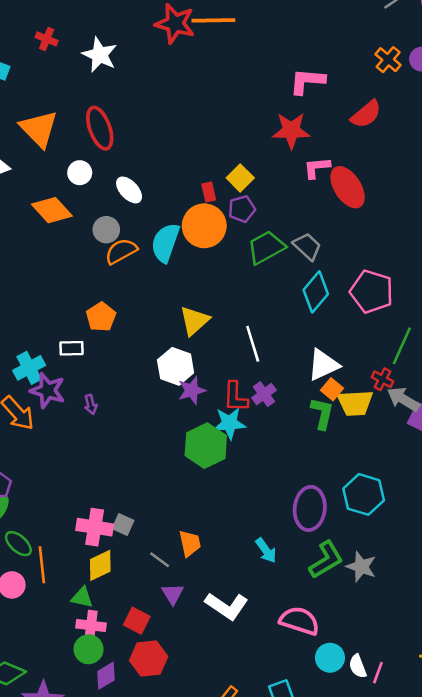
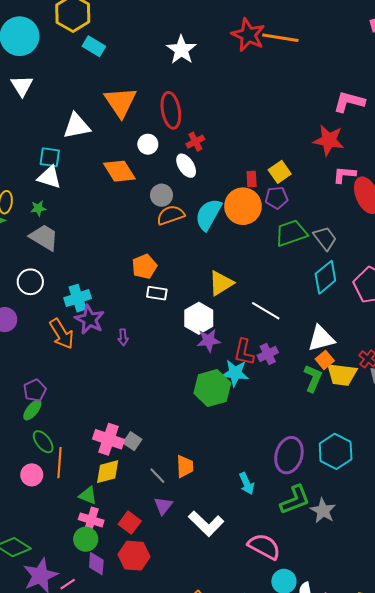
red cross: (47, 39) -> (195, 142), moved, turned 30
white line: (253, 344) -> (266, 311), turned -52
white rectangle: (72, 348) -> (157, 293), moved
purple diamond: (106, 676) -> (96, 564), turned -65

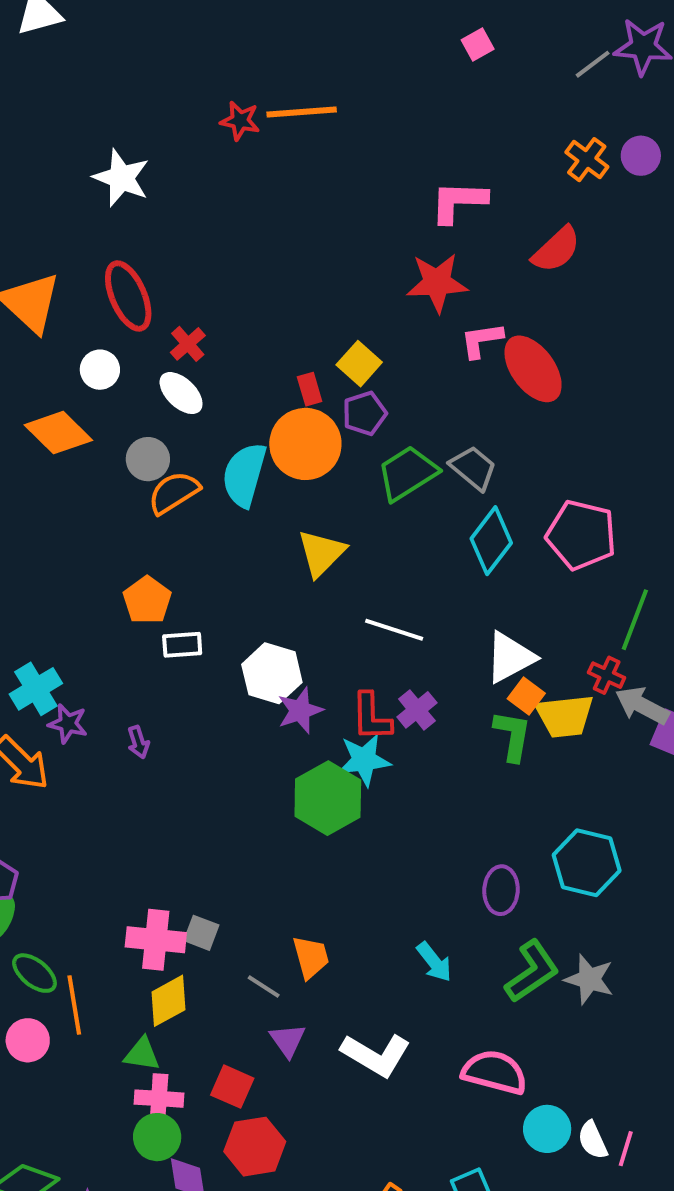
red star: (248, 35) -> (240, 121), size x0.6
yellow triangle: (221, 283) -> (321, 553), moved
purple star: (90, 319) -> (68, 724), size x0.7
purple ellipse: (289, 455) -> (501, 890), size x0.7

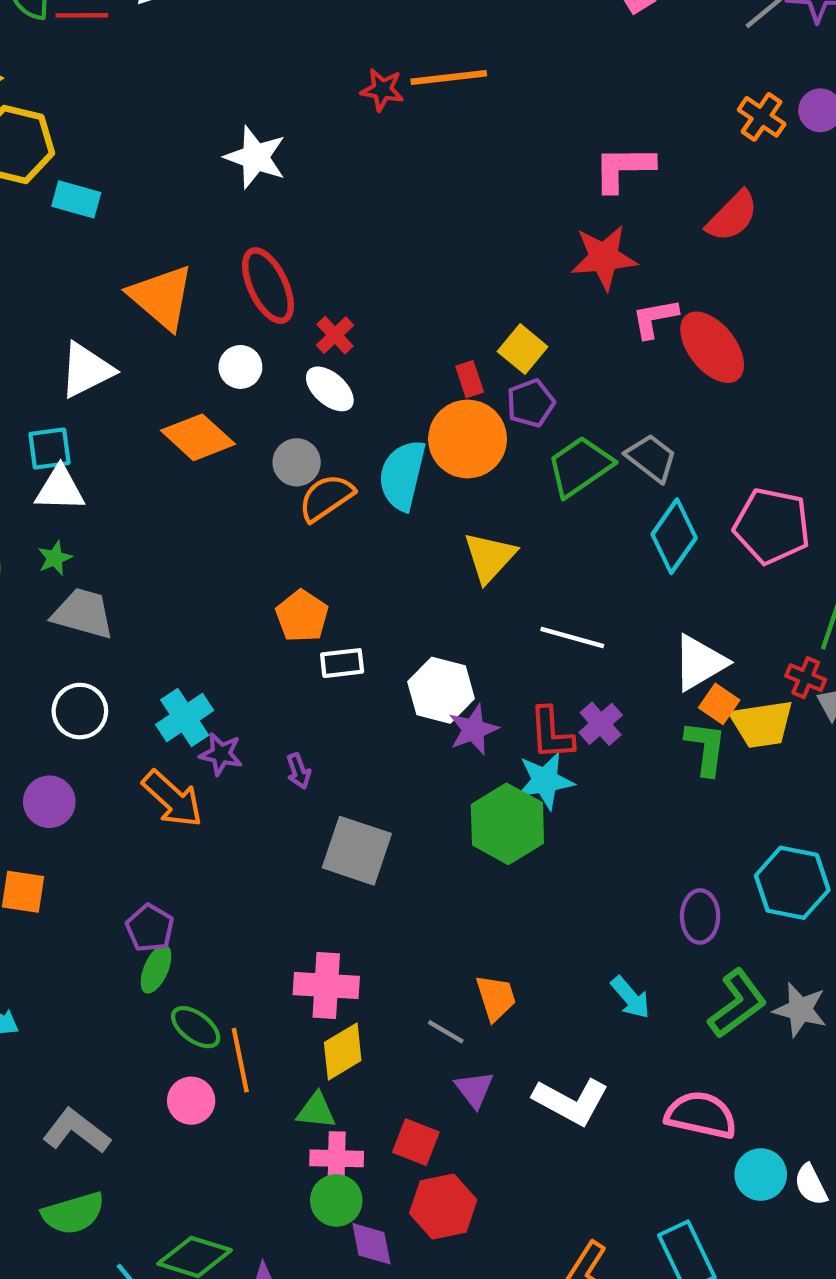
gray square: (201, 933) -> (357, 851), moved, size x1.8

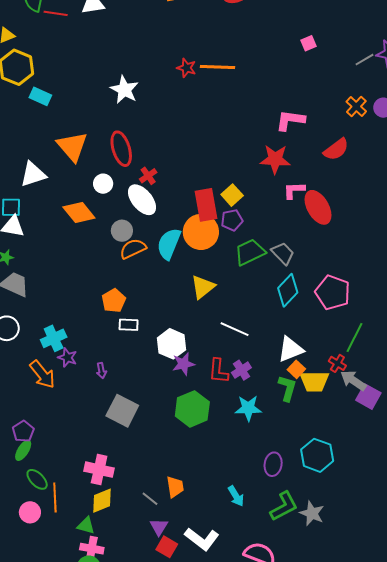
red rectangle: (470, 379) -> (206, 205), size x2.0
white ellipse: (330, 389) -> (142, 200), size x1.4
cyan star: (545, 781) -> (248, 408), moved
red square: (416, 1142) -> (167, 547), moved

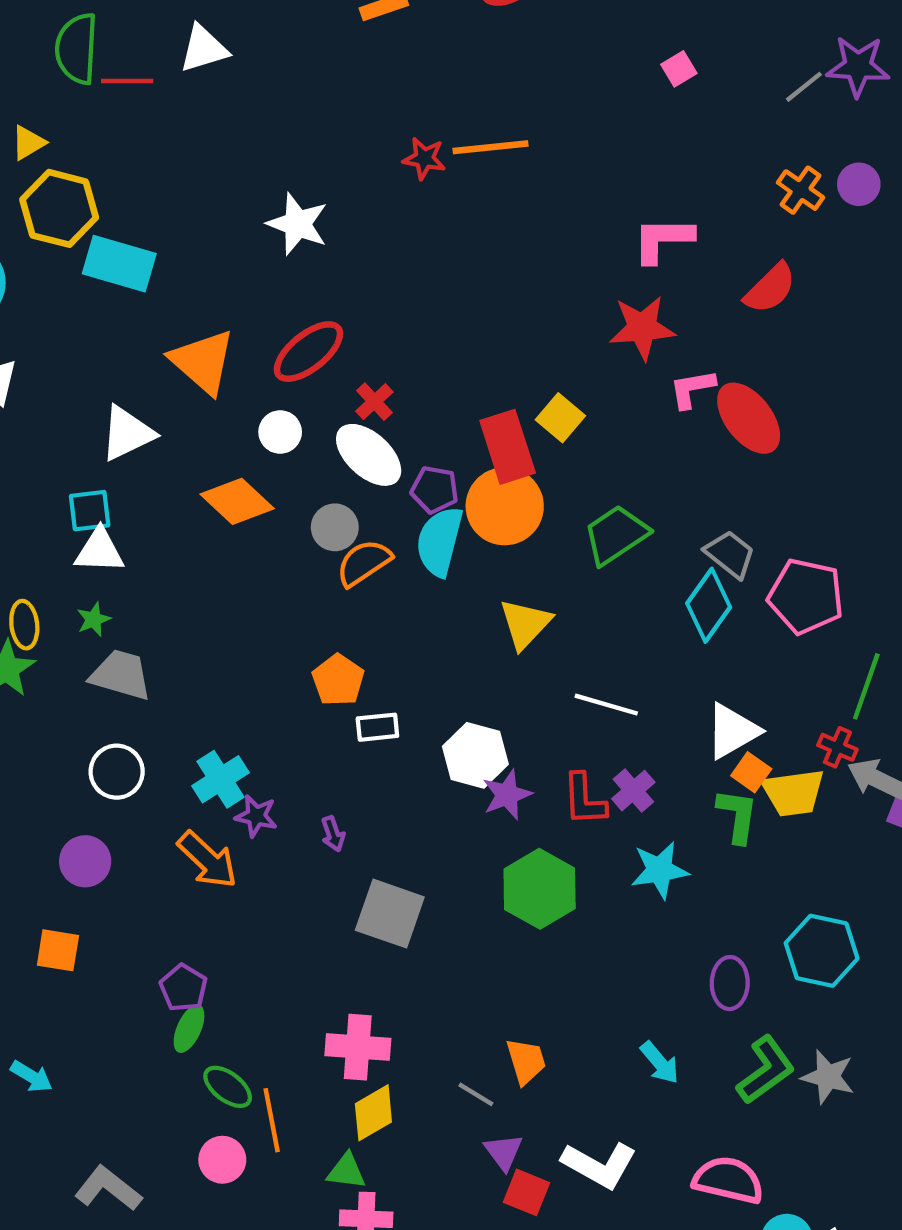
cyan rectangle: (40, 96) -> (119, 264), size x1.5
red ellipse: (121, 149) -> (308, 352), turned 76
purple pentagon: (232, 220) -> (435, 490), moved, turned 30
gray trapezoid: (283, 253) -> (730, 554), moved

